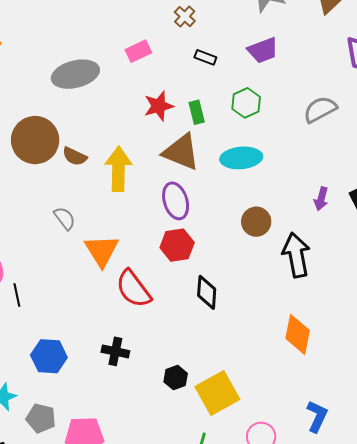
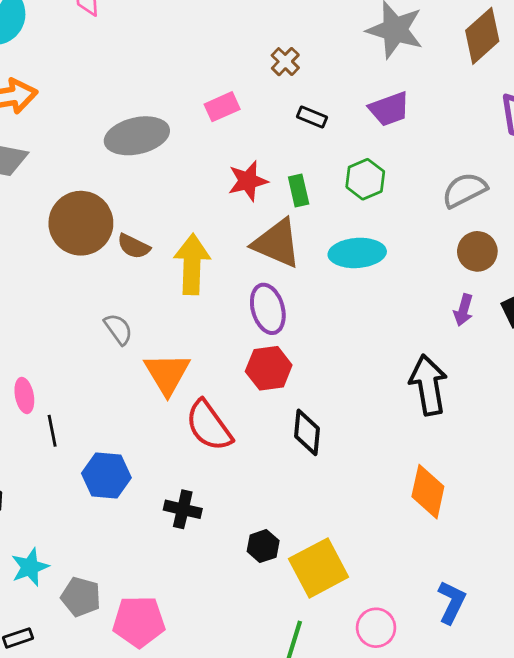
brown circle: (256, 222) -> (477, 251), moved
blue hexagon: (49, 356) -> (106, 475), moved

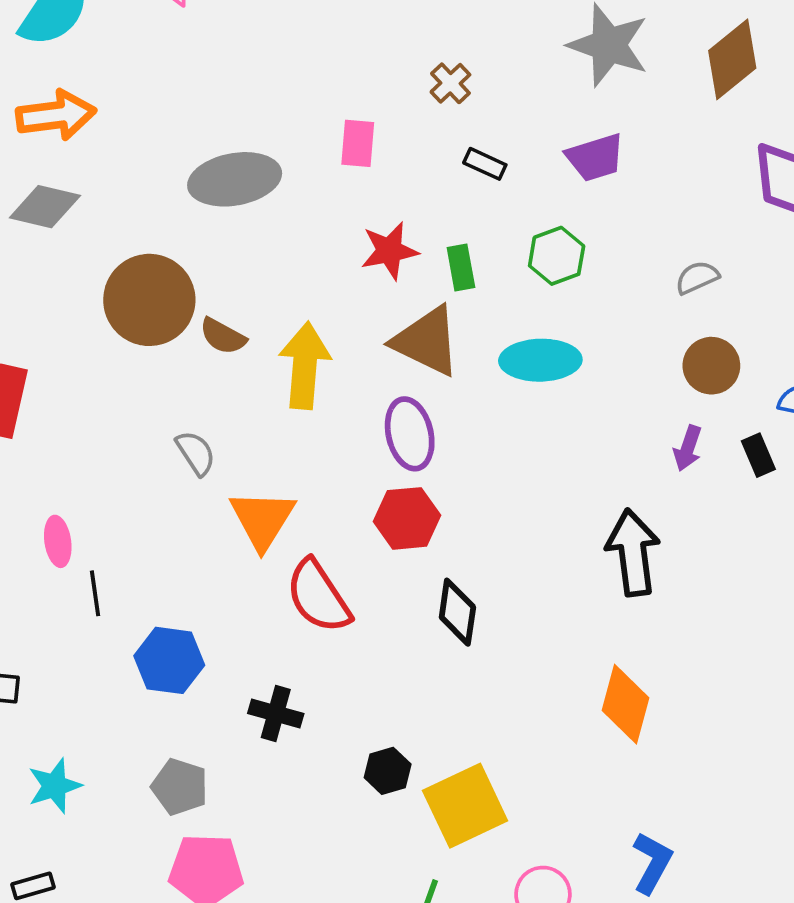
pink rectangle: (222, 107) -> (358, 143), turned -64
gray semicircle: (464, 190) -> (697, 278), size x0.7
gray pentagon: (81, 597) -> (180, 787), moved

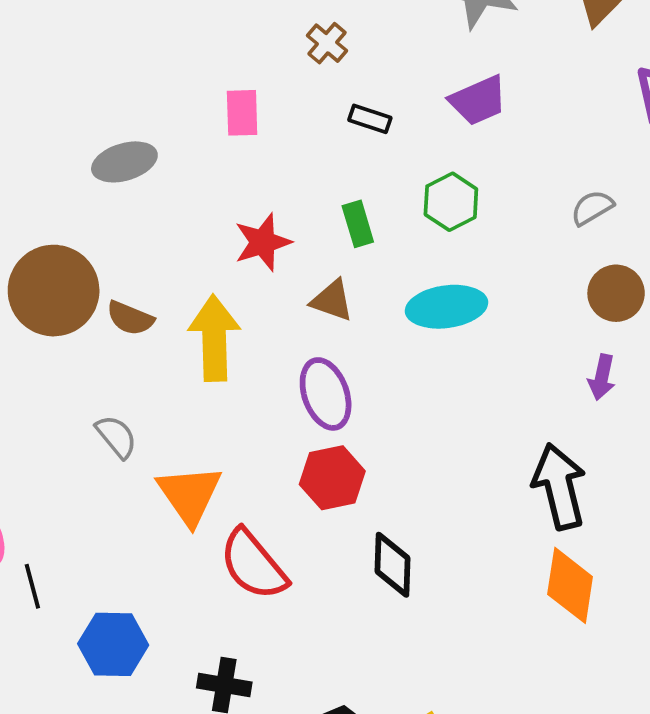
gray ellipse: (235, 179) -> (124, 162), size x0.7
red star: (389, 251) -> (263, 242), moved
brown triangle: (427, 341) -> (332, 300), size x0.6
orange diamond: (626, 704) -> (570, 585), moved

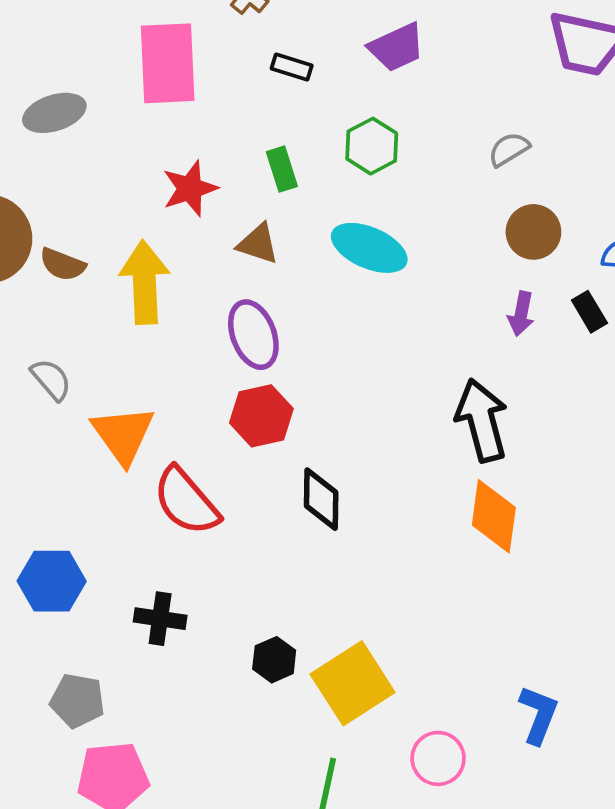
pink rectangle: (242, 113) -> (168, 63), size x1.8
cyan ellipse: (446, 307) -> (369, 248), turned 32

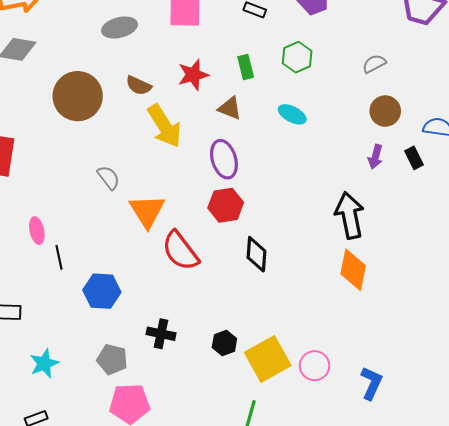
cyan ellipse: (369, 248) -> (292, 114), size x0.7
brown semicircle: (63, 264) -> (139, 86), moved
yellow arrow: (145, 282) -> (164, 126), turned 147
black cross: (160, 619) -> (161, 334), moved
pink circle: (438, 758) -> (315, 366), moved

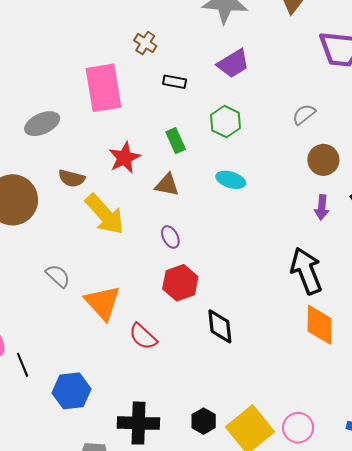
purple ellipse: (224, 159) -> (170, 237), size x0.6
red semicircle: (180, 251) -> (143, 337), size x0.7
black cross: (161, 334) -> (138, 423), size x1.4

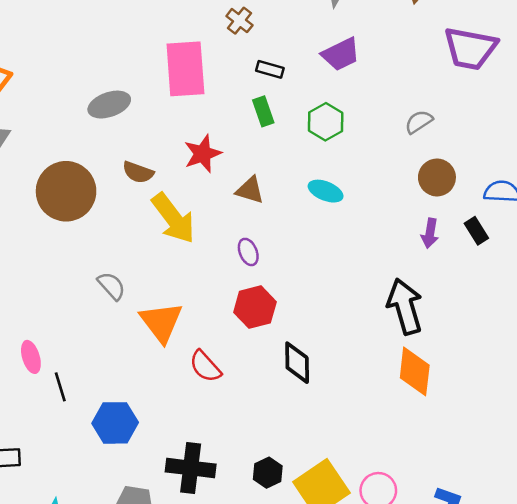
green rectangle: (176, 141) -> (263, 111), moved

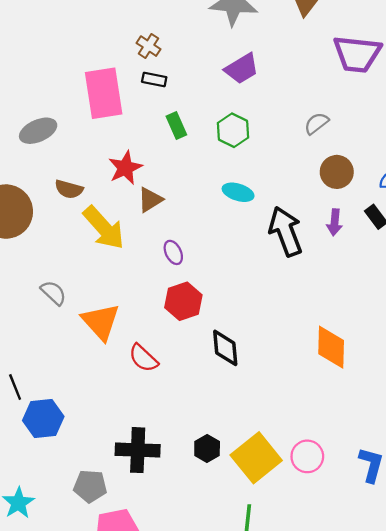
black rectangle: (270, 69) -> (154, 79), moved
brown triangle: (250, 190) -> (150, 200), moved, turned -44
black arrow: (405, 306) -> (286, 231), moved
blue hexagon: (115, 423) -> (43, 418), moved

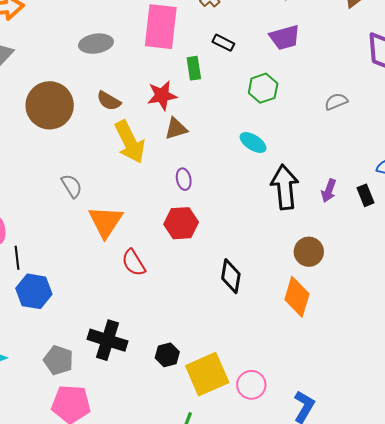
black rectangle: (154, 79) -> (223, 43), moved
green rectangle: (176, 125) -> (194, 68), moved
brown circle: (337, 172) -> (309, 252), moved
black diamond: (225, 348) -> (231, 276), moved

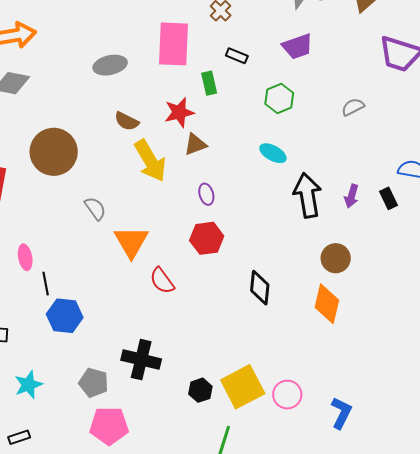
brown circle: (50, 105) -> (54, 152), moved
black hexagon: (167, 355) -> (200, 390), moved

